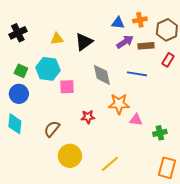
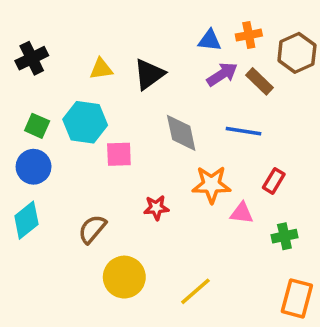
brown rectangle: (146, 46) -> (260, 81), turned 49
red rectangle: (168, 60) -> (274, 181), moved
cyan diamond: (15, 124) -> (26, 220), turned 45

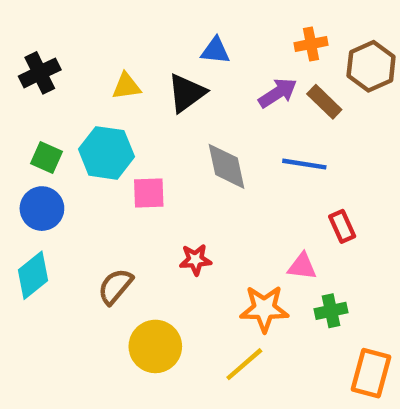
blue triangle: (210, 40) -> (215, 51), moved
red rectangle: (274, 181) -> (342, 226), turned -55
orange star: (211, 185) -> (264, 309), moved
green cross: (284, 236) -> (331, 311), moved

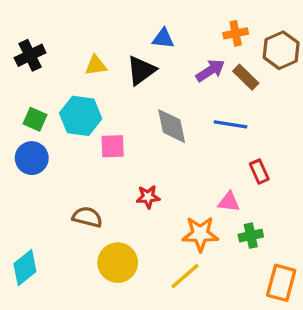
cyan diamond: (33, 275) -> (25, 268), moved
brown semicircle: (115, 286) -> (87, 217), turned 64

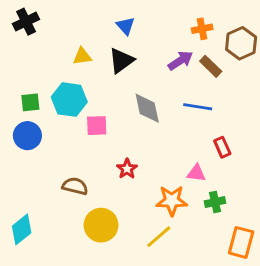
blue triangle: (163, 38) -> (126, 26), moved, turned 42
black cross: (30, 55) -> (26, 22), moved
green square: (35, 119) -> (30, 102), turned -30
red star: (148, 197) -> (127, 169), turned -30

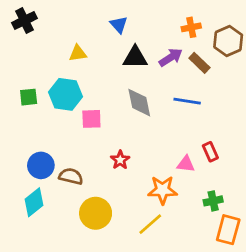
black triangle: (121, 61) -> (135, 57), moved, turned 36
blue circle: (27, 136) -> (41, 165), moved
red rectangle: (222, 147) -> (210, 152), moved
green cross: (215, 202) -> (213, 201), moved
cyan diamond: (22, 229) -> (34, 202), moved

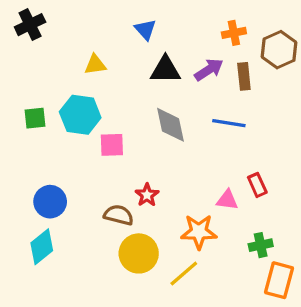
brown rectangle: (199, 63) -> (244, 76), turned 40
brown semicircle: (71, 176) -> (119, 215), moved
yellow circle: (96, 213) -> (139, 253), moved

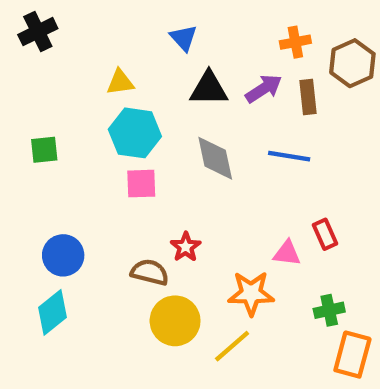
cyan hexagon: (80, 115) -> (135, 133), moved

